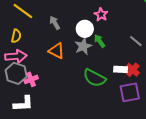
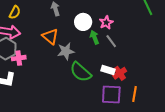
pink star: (101, 15) -> (106, 22), moved
gray line: (136, 41) -> (111, 41), moved
gray star: (83, 46) -> (66, 51), moved

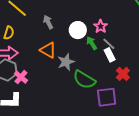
pink cross: (19, 58) -> (21, 77), turned -32
white rectangle: (108, 70) -> (110, 55), moved, turned 56
purple square: (111, 94) -> (107, 97), moved

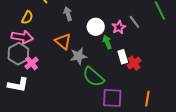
gray line: (109, 44) -> (134, 22), moved
red cross: (123, 74) -> (134, 63), moved

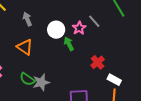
gray star: (78, 56) -> (41, 82), moved
white rectangle: (123, 57) -> (114, 80), moved, turned -40
green semicircle: (93, 77) -> (27, 79), moved, size x0.7

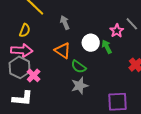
white circle: (56, 30) -> (91, 43), moved
green semicircle: (27, 79) -> (79, 67), moved

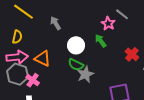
white circle: (91, 43) -> (76, 45), moved
orange triangle: (63, 51) -> (43, 58), moved
gray star: (80, 86) -> (85, 74), moved

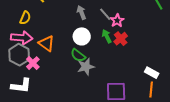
gray line: (122, 14) -> (105, 14), moved
gray arrow: (56, 23) -> (81, 12), moved
red cross: (132, 54) -> (121, 39), moved

